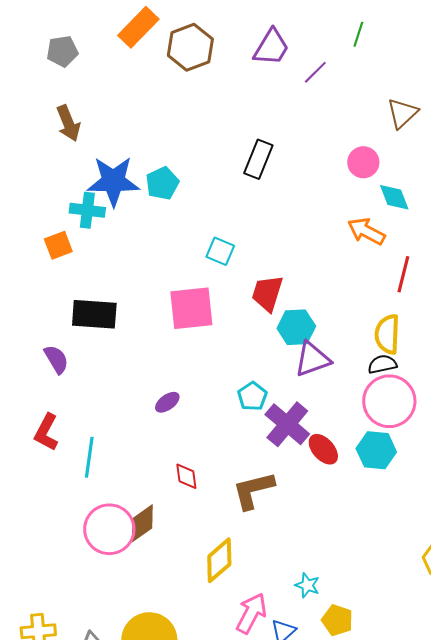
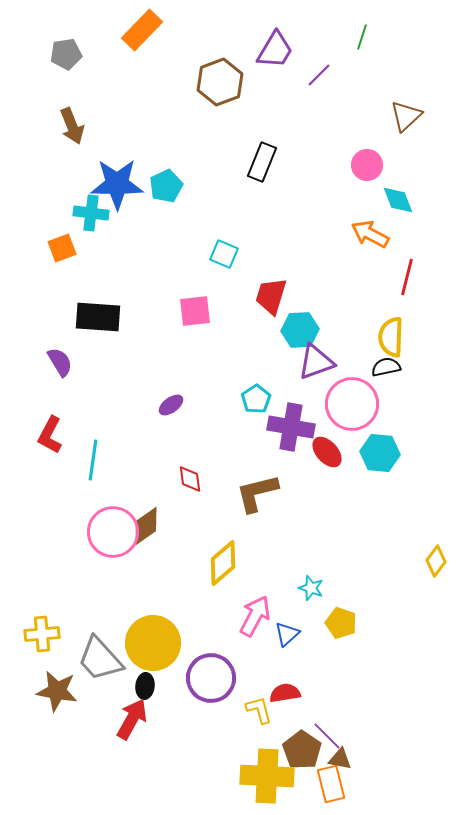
brown hexagon: (190, 47) -> (220, 82), moved
pink square: (191, 308) -> (195, 311), size x0.7
pink circle: (389, 401) -> (352, 404), moved
purple cross: (287, 424) -> (291, 427), turned -30

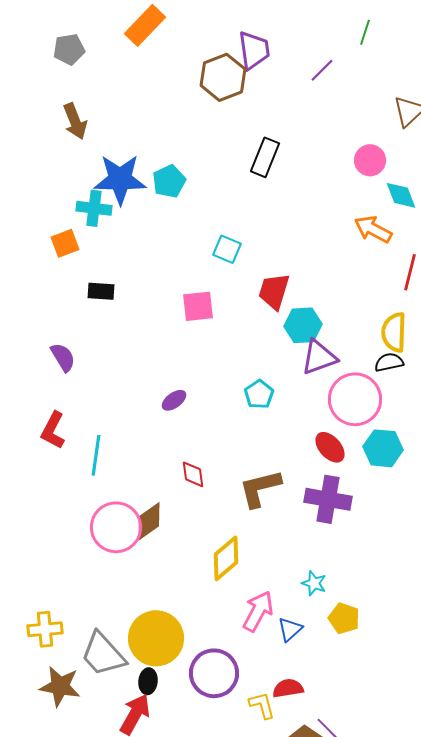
purple trapezoid: (275, 50) -> (254, 50), moved, turned -39
black rectangle: (98, 317) -> (101, 291), moved, size x0.6
purple cross: (291, 427) -> (328, 499), moved

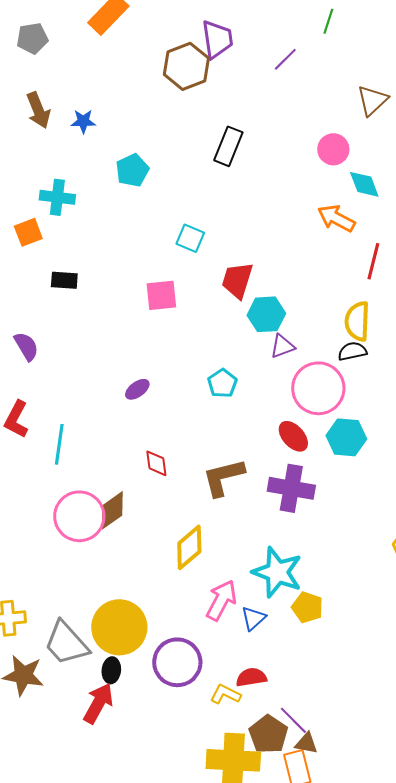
blue star: (120, 179) -> (83, 121), moved, size x0.5
purple triangle: (319, 357) -> (282, 346), size x0.7
cyan star: (314, 583) -> (277, 572), size x2.0
yellow L-shape: (262, 705) -> (225, 694), turned -48

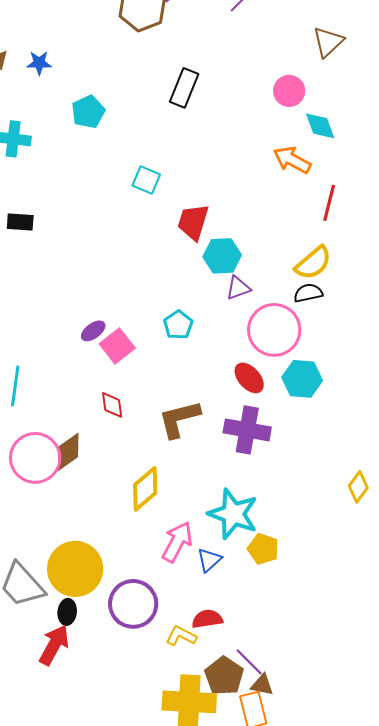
pink square: (161, 295) -> (117, 346), moved, turned -32
yellow semicircle: (357, 321) -> (313, 263), turned -132

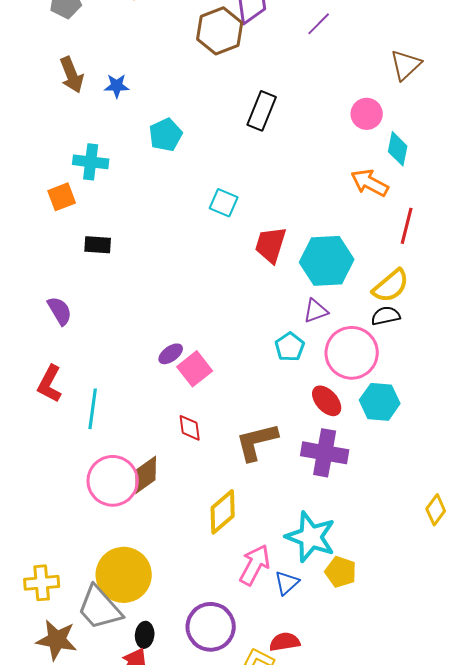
cyan diamond: (320, 126) -> (398, 149), turned 32
cyan hexagon: (222, 256) -> (327, 261), moved, size x1.4
cyan pentagon: (178, 325) -> (290, 347), moved
yellow circle: (75, 569) -> (124, 575), moved

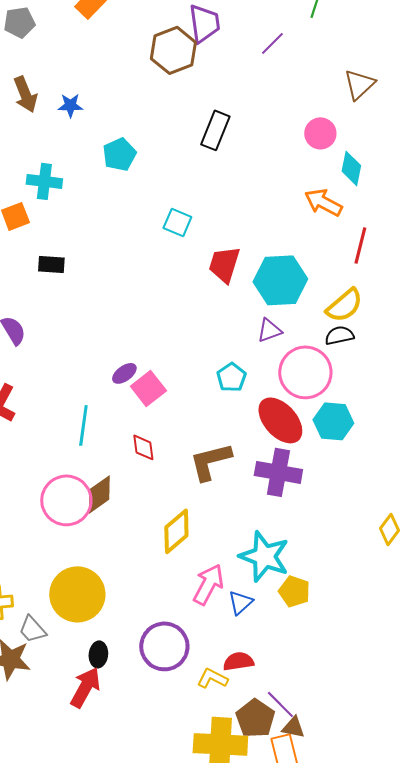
cyan pentagon: (290, 347) -> (231, 377), moved
red ellipse: (327, 401) -> (280, 420), size x1.5
cyan line: (93, 409) -> (83, 425), moved
gray trapezoid: (100, 608) -> (32, 629), moved, size x0.6

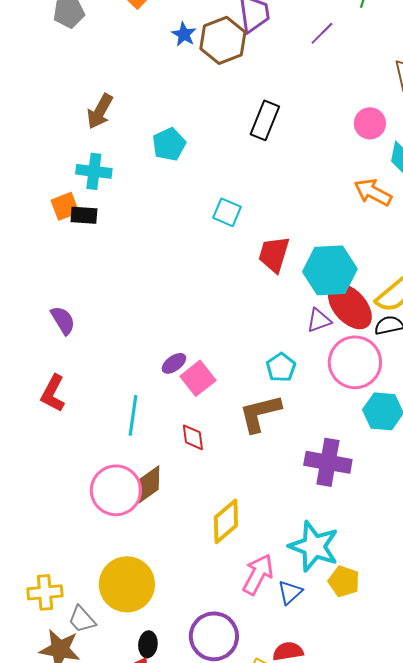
brown arrow: (25, 94) -> (100, 111), moved, turned 51
blue star: (70, 105) -> (184, 34), moved, turned 30
black rectangle: (51, 264) -> (84, 215), moved
red ellipse: (280, 420) -> (350, 306), moved
brown L-shape: (210, 461) -> (260, 413), moved

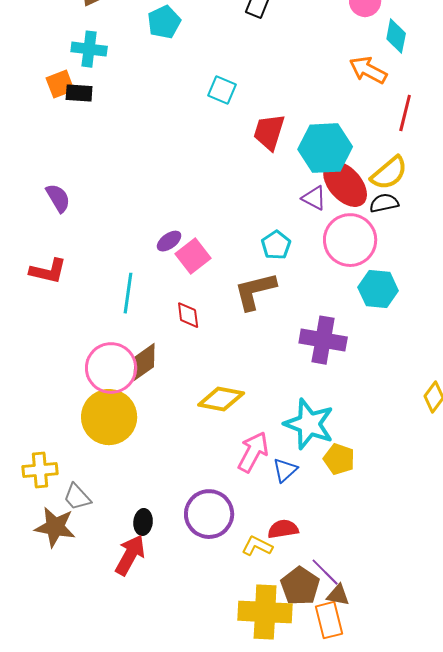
purple triangle: (319, 320) -> (314, 198), turned 48
red L-shape: (53, 393) -> (48, 271), turned -105
yellow diamond: (226, 521) -> (221, 399), turned 51
yellow circle: (127, 584) -> (109, 417), moved

